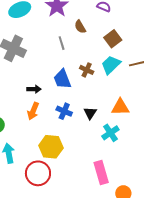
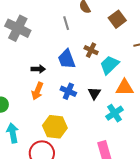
cyan trapezoid: (111, 65) -> (109, 65), moved

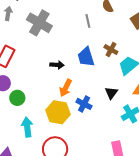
orange arrow: (37, 91) -> (66, 88), moved
blue cross: (68, 91) -> (84, 104), moved
yellow hexagon: (55, 127) -> (58, 112), moved

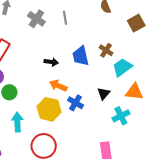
gray line: (88, 21) -> (65, 18), moved
gray cross: (39, 23) -> (36, 19), size x0.7
orange arrow: (66, 88) -> (58, 86), turned 84

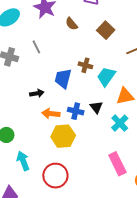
blue trapezoid: (81, 56) -> (63, 79), turned 45
blue cross: (76, 103) -> (76, 111), moved
yellow hexagon: (49, 109) -> (63, 136), moved

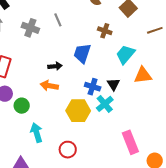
brown cross: (85, 65) -> (105, 31), moved
orange arrow: (51, 114) -> (49, 86), moved
cyan cross: (120, 123) -> (105, 104), moved
red circle: (55, 176) -> (68, 150), size x0.7

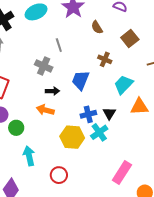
gray cross: (30, 28) -> (44, 66), moved
blue cross: (93, 87) -> (88, 114), turned -35
pink rectangle: (130, 142) -> (122, 173), turned 50

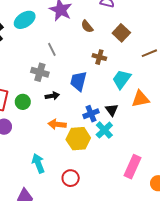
orange arrow: (45, 110) -> (57, 124), moved
green circle: (16, 128) -> (23, 102), moved

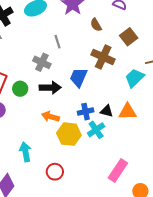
brown cross: (99, 57) -> (103, 57), size x1.6
cyan trapezoid: (122, 79) -> (135, 78), moved
black arrow: (52, 96) -> (50, 88), size x1.5
orange triangle: (140, 99) -> (128, 112), moved
black triangle: (112, 110) -> (107, 111), turned -48

